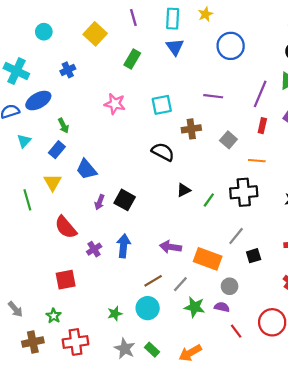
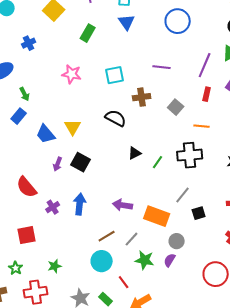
yellow triangle: (53, 182) -> (73, 127), moved
purple semicircle: (222, 307) -> (170, 260), turned -72
green star: (115, 314) -> (55, 266), moved
red line: (236, 331) -> (124, 282), moved

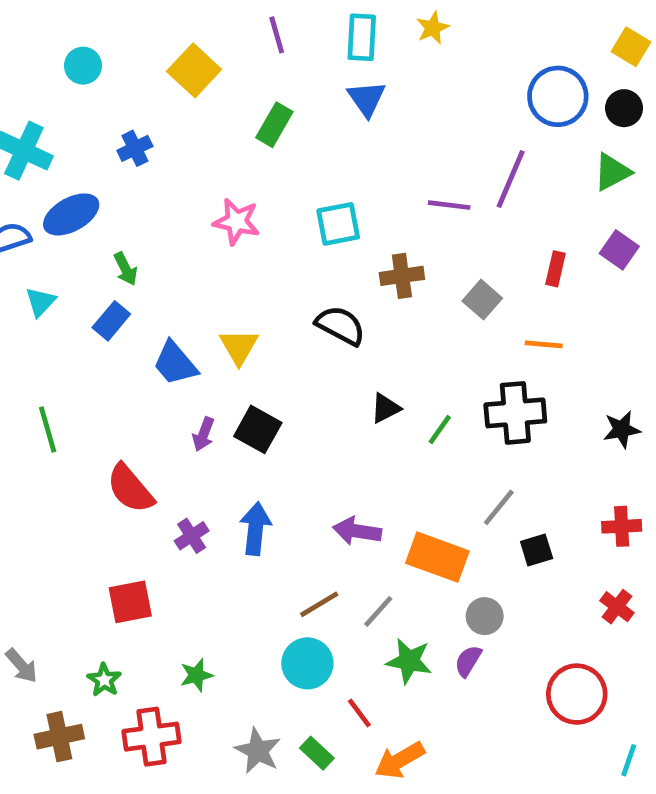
blue circle: (178, 21) -> (558, 96), moved
purple line: (205, 65) -> (511, 179), moved

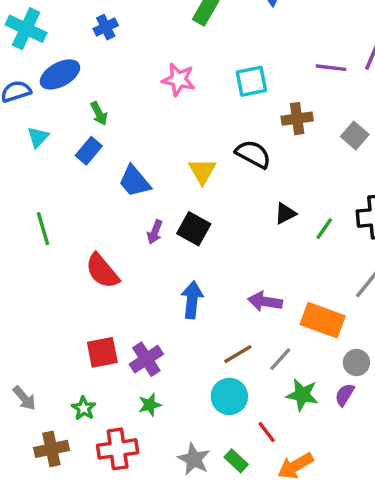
yellow triangle: (239, 347) -> (202, 171), moved
purple cross: (192, 536) -> (146, 359), moved, size x1.4

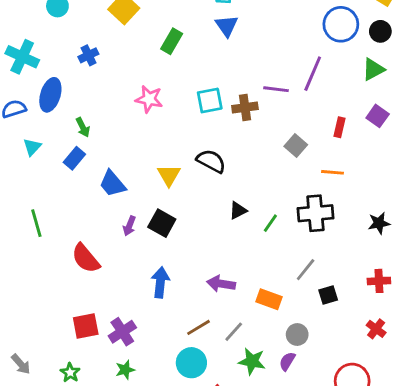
blue ellipse: (60, 74) -> (50, 95), turned -44
brown cross: (297, 119) -> (245, 107), moved
orange rectangle: (323, 320) -> (269, 299), size x0.7

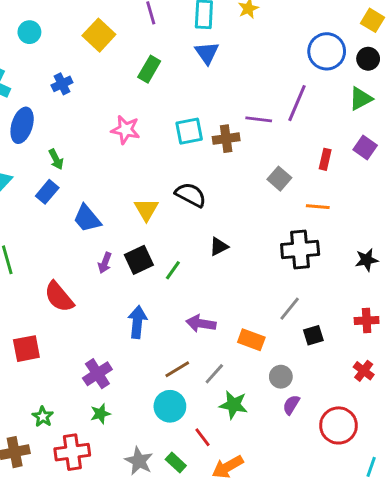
black square: (162, 223) -> (139, 260), turned 36
green line: (270, 223) -> (173, 270), moved
red square: (86, 326) -> (26, 349), moved
purple semicircle: (287, 361) -> (291, 405), moved

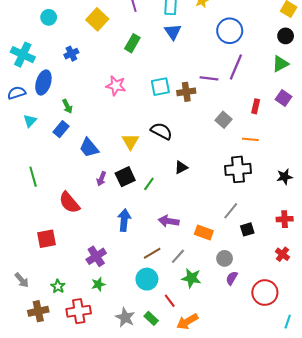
blue circle: (327, 51) -> (230, 31), moved

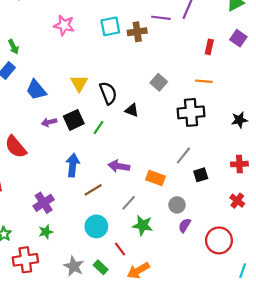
gray square: (223, 120) -> (159, 82), moved
black semicircle: (161, 131) -> (108, 93), moved, turned 40
black triangle: (181, 167) -> (132, 110), turned 48
purple arrow: (101, 179) -> (49, 122), turned 56
brown line: (152, 253) -> (93, 190), moved

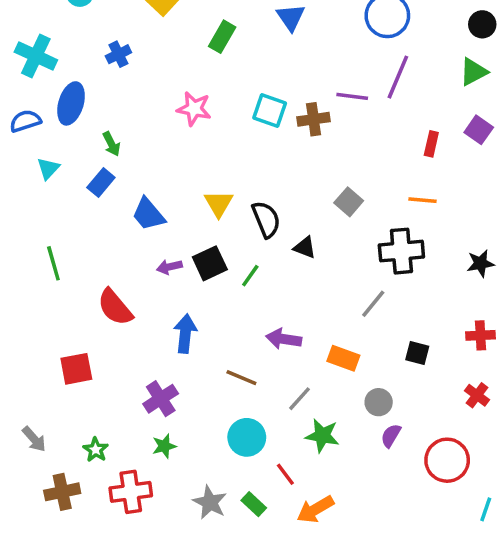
cyan square: (110, 26) -> (270, 110), turned 30
gray line: (183, 155) -> (373, 304), moved
blue arrow: (73, 165) -> (185, 334), moved
black square: (201, 175) -> (417, 353), turned 32
brown line: (93, 190) -> (241, 378), turned 54

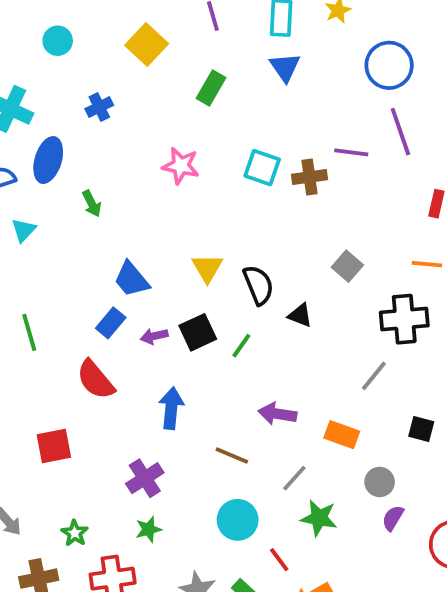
purple line: (398, 77) -> (400, 132), turned -42
blue rectangle: (101, 183) -> (111, 323), moved

